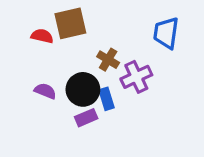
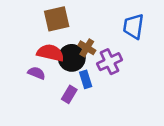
red semicircle: (42, 36) -> (50, 53), moved, size x1.5
black circle: (83, 89) -> (72, 58), moved
purple rectangle: (86, 118) -> (69, 94), turned -36

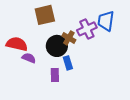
red semicircle: (50, 53) -> (17, 44), moved
purple cross: (110, 62) -> (87, 29), moved
purple rectangle: (69, 94) -> (55, 75), turned -32

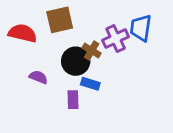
red semicircle: (17, 44) -> (22, 33), moved
blue rectangle: (68, 63) -> (90, 84), turned -56

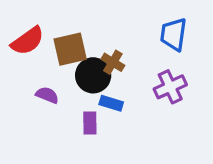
brown square: (60, 20) -> (70, 49), moved
red semicircle: (22, 33) -> (28, 41), turned 132
purple cross: (116, 39) -> (170, 87), moved

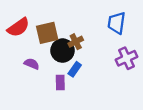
brown cross: (113, 62) -> (76, 42), turned 32
purple cross: (170, 87) -> (126, 58), moved
blue rectangle: (111, 103) -> (75, 69), turned -72

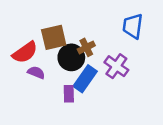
red semicircle: (18, 27) -> (25, 52), moved
purple cross: (126, 58) -> (116, 66), moved, turned -30
blue rectangle: (75, 69) -> (85, 79), size x1.5

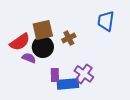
black circle: (71, 57) -> (43, 47), moved
purple cross: (116, 66) -> (84, 74), moved
blue rectangle: (85, 79) -> (68, 84), moved, turned 50

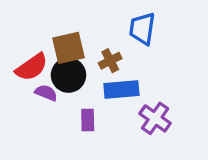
blue trapezoid: (106, 21) -> (142, 29), moved
purple cross: (84, 74) -> (155, 118), moved
blue rectangle: (68, 84) -> (121, 90), moved

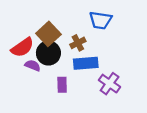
blue trapezoid: (142, 29) -> (100, 20), turned -90
brown square: (68, 48) -> (48, 34), turned -30

